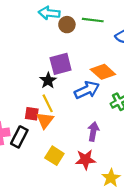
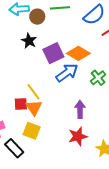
purple square: (61, 64) -> (53, 53), moved
black star: (48, 80) -> (29, 41), moved
black rectangle: (19, 137) -> (14, 148), moved, turned -60
yellow square: (54, 156) -> (32, 131), moved

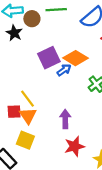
black star: (29, 41) -> (14, 33), moved
blue arrow: (67, 73) -> (64, 70), moved, size x0.6
purple arrow: (80, 109) -> (65, 119), moved

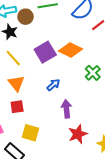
blue arrow: (64, 70) -> (53, 85), moved
yellow line: (28, 99) -> (13, 58), moved
orange triangle: (28, 116) -> (16, 83), moved

